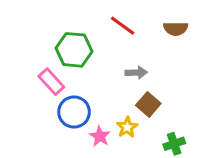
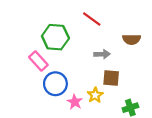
brown semicircle: (176, 29) -> (132, 39), moved
brown square: (148, 104) -> (111, 78), turned -36

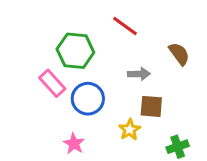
brown semicircle: (132, 39) -> (179, 54), turned -126
blue circle: (55, 84) -> (88, 99), moved
pink star: (75, 102) -> (74, 144), moved

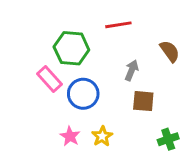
red line: (125, 26) -> (118, 25), turned -45
gray arrow: (139, 74) -> (132, 70), turned -66
yellow star: (130, 130) -> (102, 136), moved

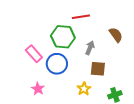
green hexagon: (71, 48) -> (63, 37), moved
pink star: (70, 136) -> (38, 89), moved
yellow star: (102, 136) -> (84, 89), moved

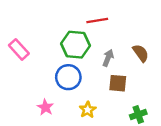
brown semicircle: (116, 35) -> (141, 53), moved
pink rectangle: (34, 54) -> (19, 49), moved
yellow star: (84, 89) -> (88, 110), moved

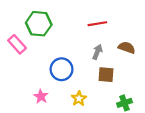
red line: (97, 21) -> (97, 24), moved
green hexagon: (76, 45) -> (39, 24), moved
brown semicircle: (141, 53) -> (127, 48), turned -35

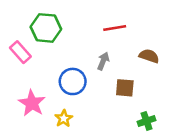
gray arrow: (97, 52) -> (103, 61), moved
pink star: (41, 96) -> (32, 103), moved, size x1.5
yellow star: (79, 99) -> (64, 118), moved

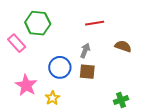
brown square: (125, 88) -> (87, 72), moved

